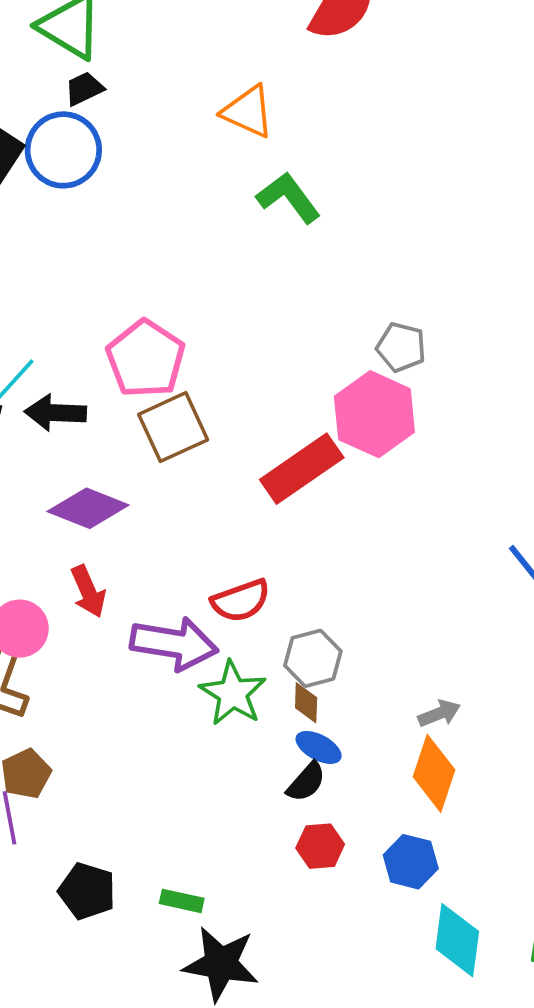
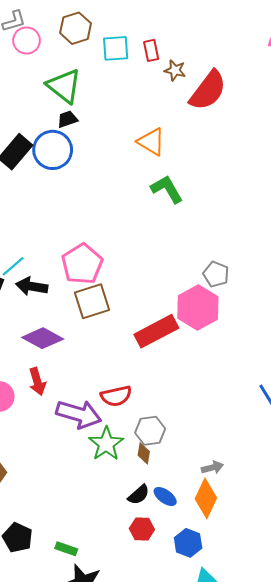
blue ellipse: (319, 747) -> (165, 497), moved

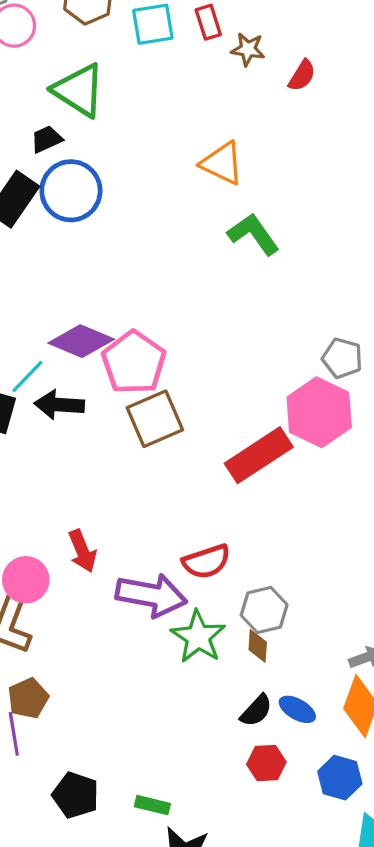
red semicircle: (208, 91) -> (302, 75), size x0.5
black trapezoid: (67, 119) -> (47, 139), moved
purple diamond: (43, 338) -> (81, 341), moved

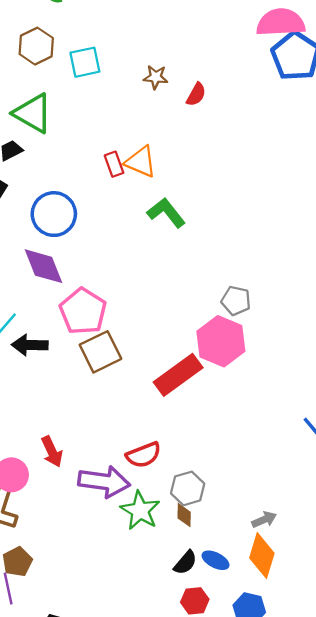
red rectangle: (208, 22) -> (114, 164), moved
blue circle: (71, 191) -> (54, 214), moved
purple diamond: (81, 341) -> (44, 266), moved, turned 48

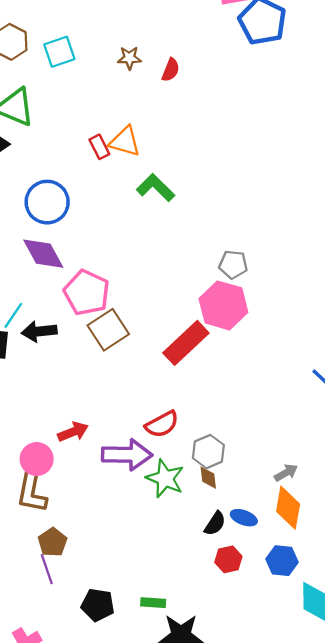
red arrow: (52, 452) -> (73, 432), turned -80

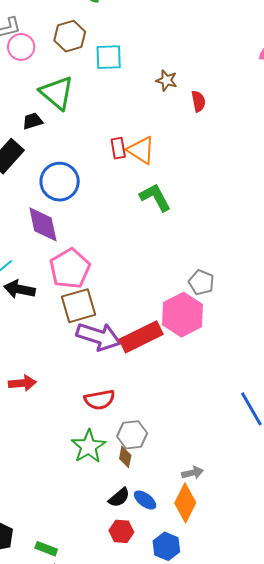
red semicircle: (171, 70) -> (198, 101), turned -50
purple arrow: (127, 455) -> (98, 337), moved

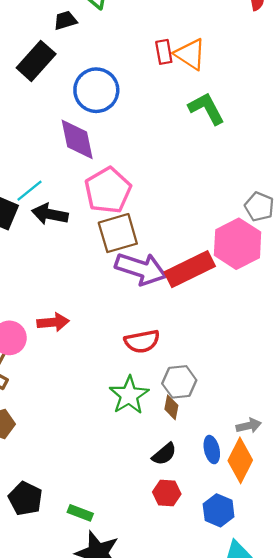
blue ellipse: (145, 500) -> (212, 450), moved, turned 40

